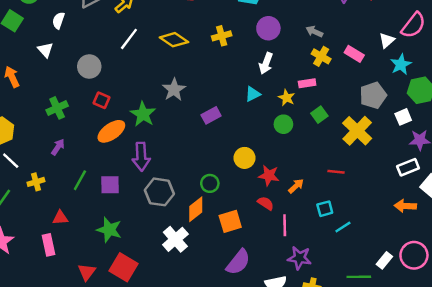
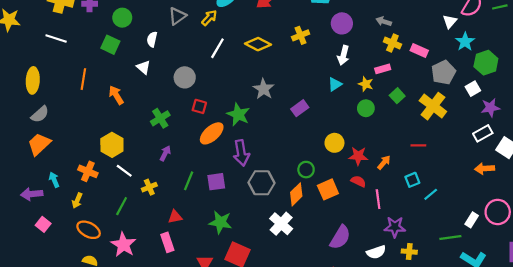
pink rectangle: (354, 54) -> (419, 51), moved
orange square: (230, 221) -> (328, 189), moved

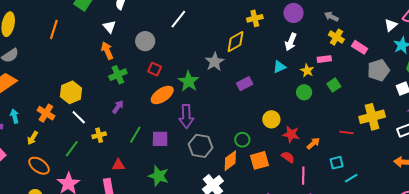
yellow diamond: (258, 44) -> (236, 42), moved, turned -65
orange arrow: (116, 95) -> (107, 51), moved
yellow cross: (433, 106) -> (372, 117), moved, turned 30

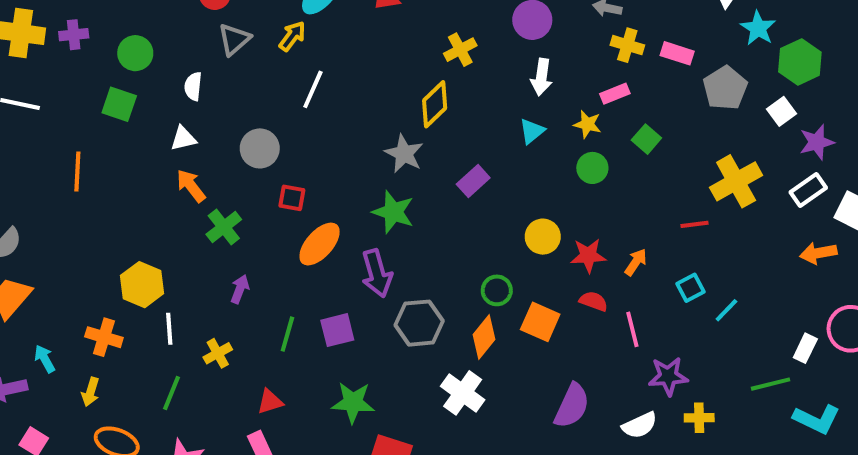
white triangle: (109, 27) -> (183, 138), turned -48
green star: (189, 81) -> (393, 212), moved
white line: (79, 117) -> (169, 329), turned 56
orange square: (259, 160) -> (540, 322), turned -36

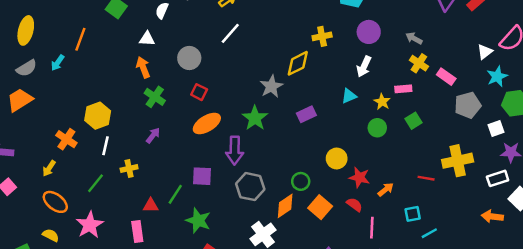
green cross: (224, 227) -> (155, 97), turned -35
green line: (287, 334) -> (175, 194), moved
cyan arrow: (45, 359) -> (58, 63), moved, turned -133

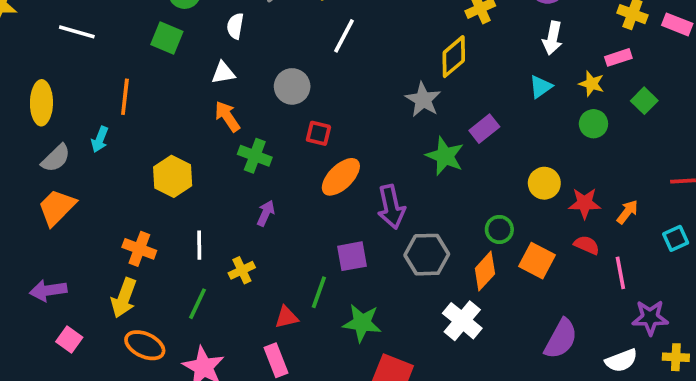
yellow hexagon: (98, 116) -> (173, 176), moved
green star: (255, 118) -> (445, 156), moved
yellow arrow: (49, 168) -> (124, 298), size x1.5

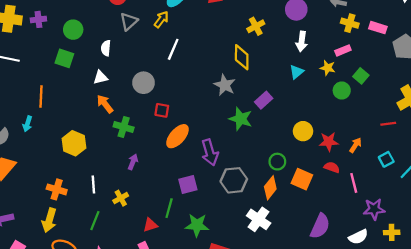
yellow diamond: (454, 57) -> (242, 57), turned -45
green circle: (593, 124) -> (342, 91), moved

